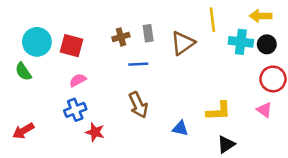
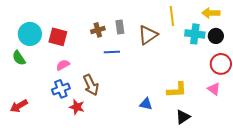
brown arrow: (138, 105) -> (91, 85), moved

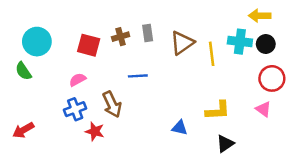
yellow line: (172, 16) -> (212, 54), moved
red square: (58, 37) -> (89, 45), moved
blue line: (112, 52) -> (138, 76), moved

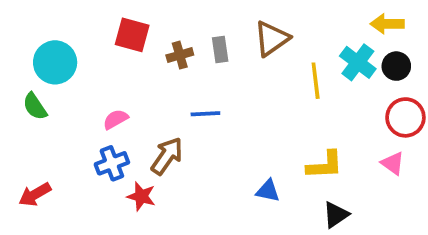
cyan cross: (240, 42) -> (358, 62), turned 30
brown triangle: (182, 43) -> (272, 39), moved
red square: (89, 45) -> (132, 35), moved
brown arrow: (112, 104) -> (167, 156), turned -120

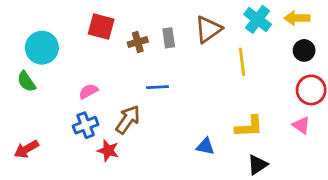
cyan cross: (358, 62) -> (258, 19), moved

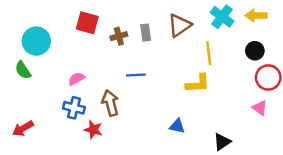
black circle: (304, 50) -> (255, 51), moved
brown arrow: (128, 120) -> (110, 103), turned -50
blue cross: (86, 125) -> (74, 108), turned 35
yellow L-shape: (249, 127) -> (198, 84), moved

